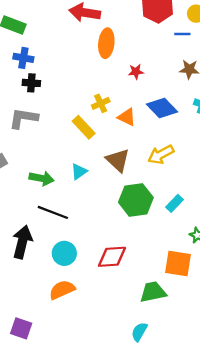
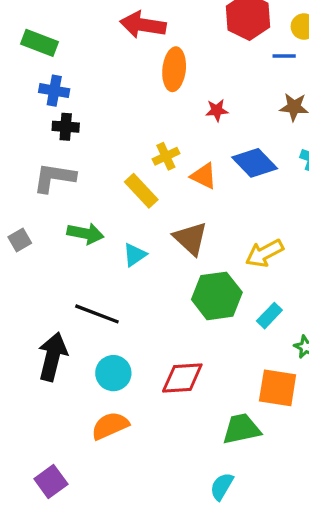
yellow arrow: (161, 155) -> (264, 253), moved
green arrow: (42, 178) -> (85, 233), moved
cyan rectangle: (174, 203) -> (269, 316), moved
purple square: (21, 328) -> (51, 482), turned 35

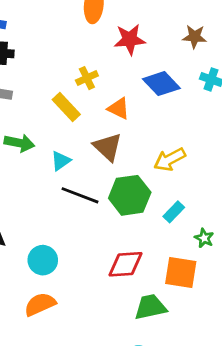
red star: (217, 110) -> (130, 39), size x1.6
orange triangle: (204, 176) -> (119, 108), moved
black line: (97, 314) -> (80, 195), moved
red diamond: (182, 378) -> (126, 264), moved

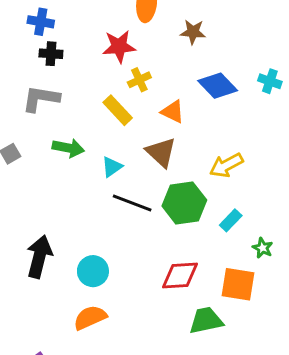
brown star: (194, 37) -> (193, 32), moved
red star: (130, 39) -> (119, 46), moved

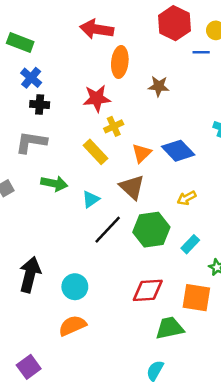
blue cross: (41, 22) -> (31, 78), turned 30
blue diamond: (218, 86) -> (178, 151), moved
orange triangle: (173, 112) -> (142, 153), turned 50
yellow arrow: (226, 165) -> (187, 198), size x0.7
black line: (132, 203) -> (108, 230), turned -68

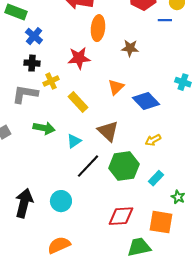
blue cross: (31, 78) -> (34, 36), moved
yellow cross: (114, 126) -> (51, 81), moved
orange triangle: (142, 153) -> (116, 87), moved
cyan circle: (75, 287) -> (61, 201), moved

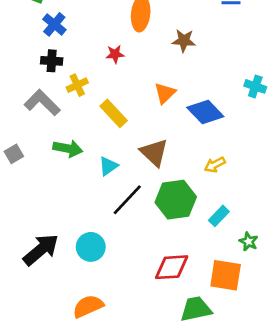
red star: (79, 58) -> (115, 54), size x0.6
gray L-shape: (25, 94) -> (42, 103), turned 36
black arrow: (24, 203) -> (41, 250), turned 36

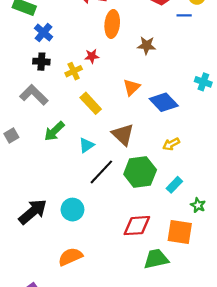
yellow cross: (77, 85) -> (74, 71), moved
green arrow: (68, 148) -> (54, 131), turned 125

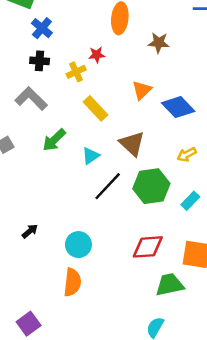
cyan circle: (72, 210) -> (78, 245), moved
black arrow: (33, 212) -> (30, 231), size x0.5
orange semicircle: (70, 257) -> (72, 282), turned 120

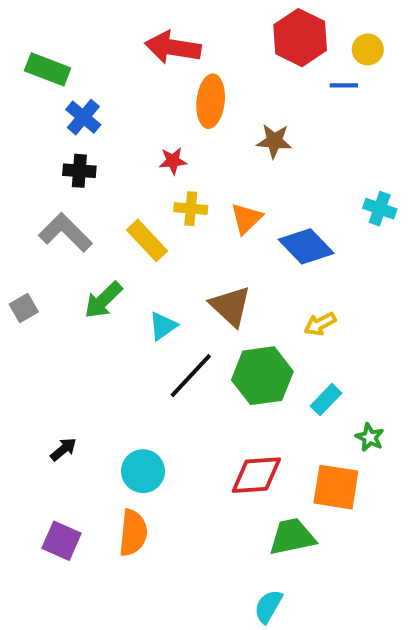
yellow cross: (76, 72) -> (191, 209), moved, turned 30
yellow rectangle: (95, 108) -> (147, 240), moved
purple square: (29, 324) -> (61, 541), moved, turned -30

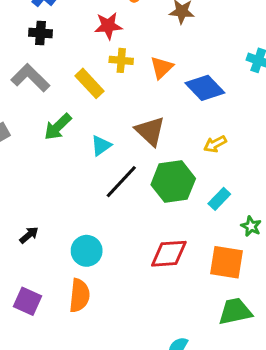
red star: (173, 161) -> (108, 26), size x1.4
green trapezoid: (292, 537) -> (235, 311), moved

